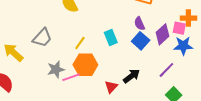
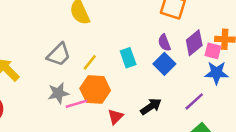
purple diamond: (162, 34) -> (194, 43), moved
gray trapezoid: (42, 38) -> (59, 55), moved
red triangle: (111, 87) -> (115, 117), moved

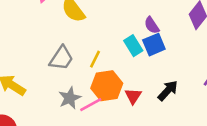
purple semicircle: (164, 43) -> (152, 25), moved
blue square: (164, 64) -> (154, 45), moved, turned 35
red triangle: (115, 117) -> (133, 96), moved

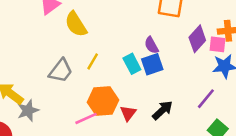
yellow line: (95, 59) -> (93, 61), moved
gray star: (70, 98) -> (28, 111), moved

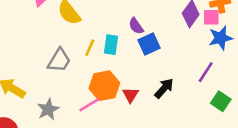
purple semicircle: (151, 45) -> (136, 26), moved
cyan rectangle: (132, 64) -> (111, 45), moved, turned 42
gray star: (28, 111) -> (48, 109), moved

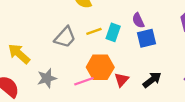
yellow line: (90, 48) -> (94, 31), turned 35

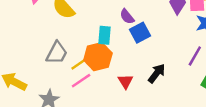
yellow line: (94, 31) -> (79, 64), moved
orange hexagon: (100, 67) -> (98, 57), moved
pink line: (84, 81) -> (81, 81), moved

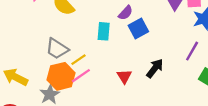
purple semicircle: (127, 17) -> (126, 13), turned -98
gray trapezoid: (57, 53) -> (57, 49), turned 95
orange hexagon: (98, 57) -> (61, 76), moved

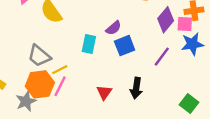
purple line: (192, 51) -> (162, 57), moved
black arrow: (155, 68) -> (136, 88), turned 144
pink line: (81, 76) -> (60, 86), turned -36

